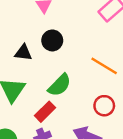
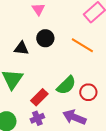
orange line: (104, 66) -> (82, 45), moved
green semicircle: (59, 85) -> (66, 85), moved

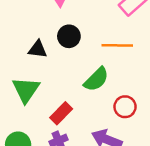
orange line: (82, 45) -> (117, 45), turned -30
green semicircle: (66, 85) -> (96, 79), moved

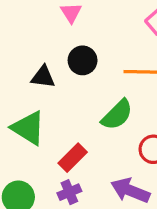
green triangle: (26, 90) -> (28, 128), turned -32

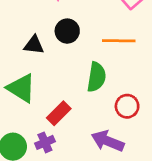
green semicircle: (117, 115) -> (96, 77), turned -36
purple cross: (69, 192) -> (45, 142), moved

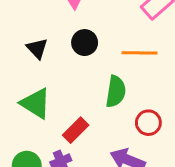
black triangle: (34, 45) -> (37, 48), moved, turned 40

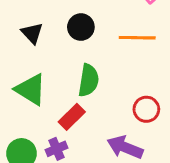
green semicircle: (116, 91) -> (89, 80), moved

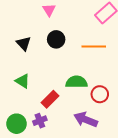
green semicircle: (89, 80) -> (76, 82), moved, turned -100
green triangle: (31, 89) -> (23, 81), size x0.7

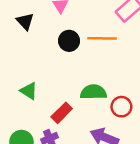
black triangle: (24, 43) -> (25, 21), moved
orange line: (94, 46) -> (102, 38), moved

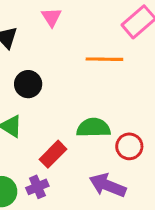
black circle: (69, 41) -> (28, 84), moved

